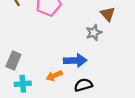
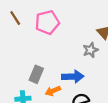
gray rectangle: (13, 60) -> (36, 74), moved

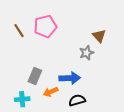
brown line: (15, 18) -> (19, 31), moved

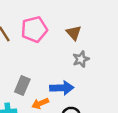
brown triangle: (99, 36) -> (74, 33), moved

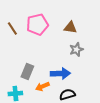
brown triangle: (74, 33) -> (70, 28), turned -40

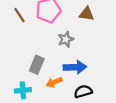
gray star: (76, 50) -> (66, 39), moved

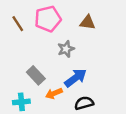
gray rectangle: (37, 65) -> (36, 75), turned -66
blue arrow: (75, 67) -> (76, 78), turned -35

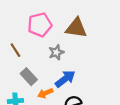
brown triangle: (88, 22) -> (76, 28), size x1.5
brown line: (18, 24) -> (15, 50), moved

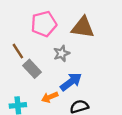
gray rectangle: (29, 77) -> (32, 69), moved

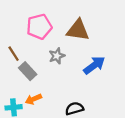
blue arrow: (71, 82) -> (94, 65), moved
orange arrow: (50, 97) -> (33, 99), moved

